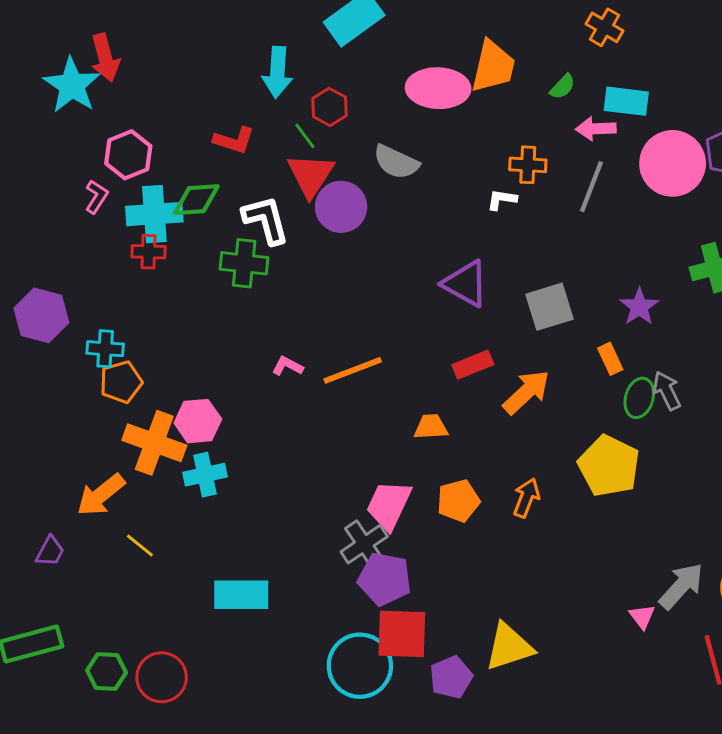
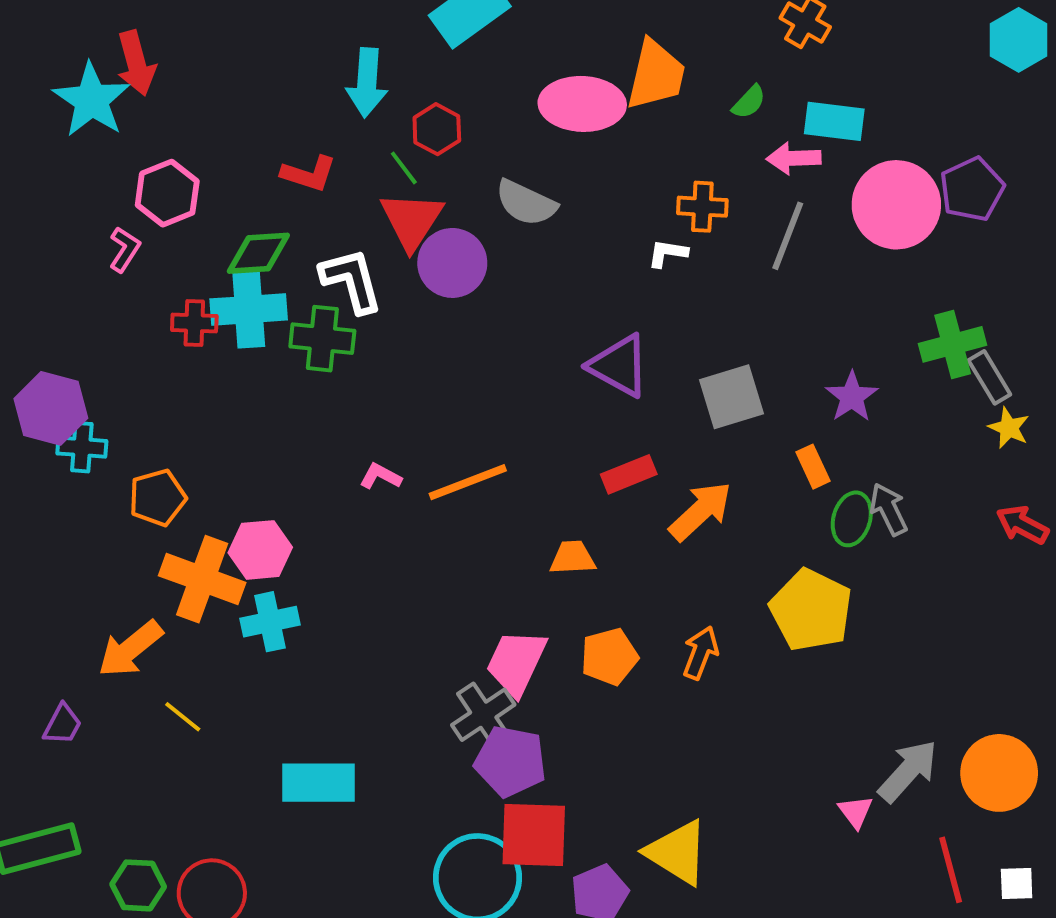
cyan cross: (154, 214) -> (249, 309), moved
cyan cross: (105, 349) -> (82, 447), moved
yellow triangle: (509, 647) -> (677, 852), turned 50

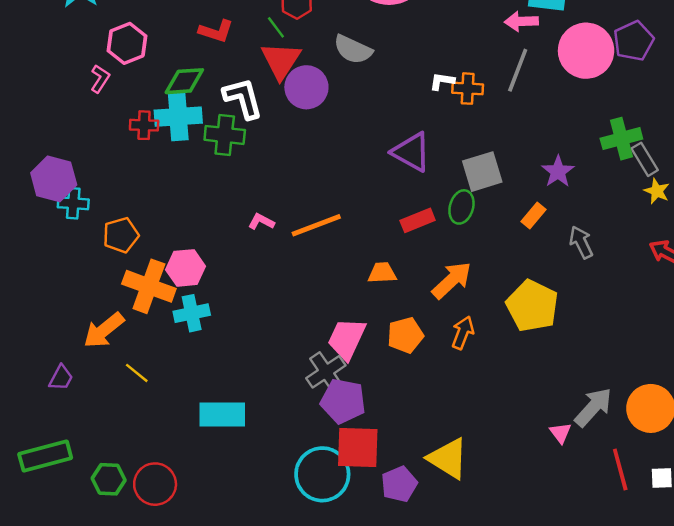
orange cross: (702, 207) -> (468, 89), moved
orange rectangle: (813, 467) -> (534, 215), turned 65
orange arrow: (700, 511) -> (452, 280), moved
green ellipse: (852, 519) -> (461, 207), moved

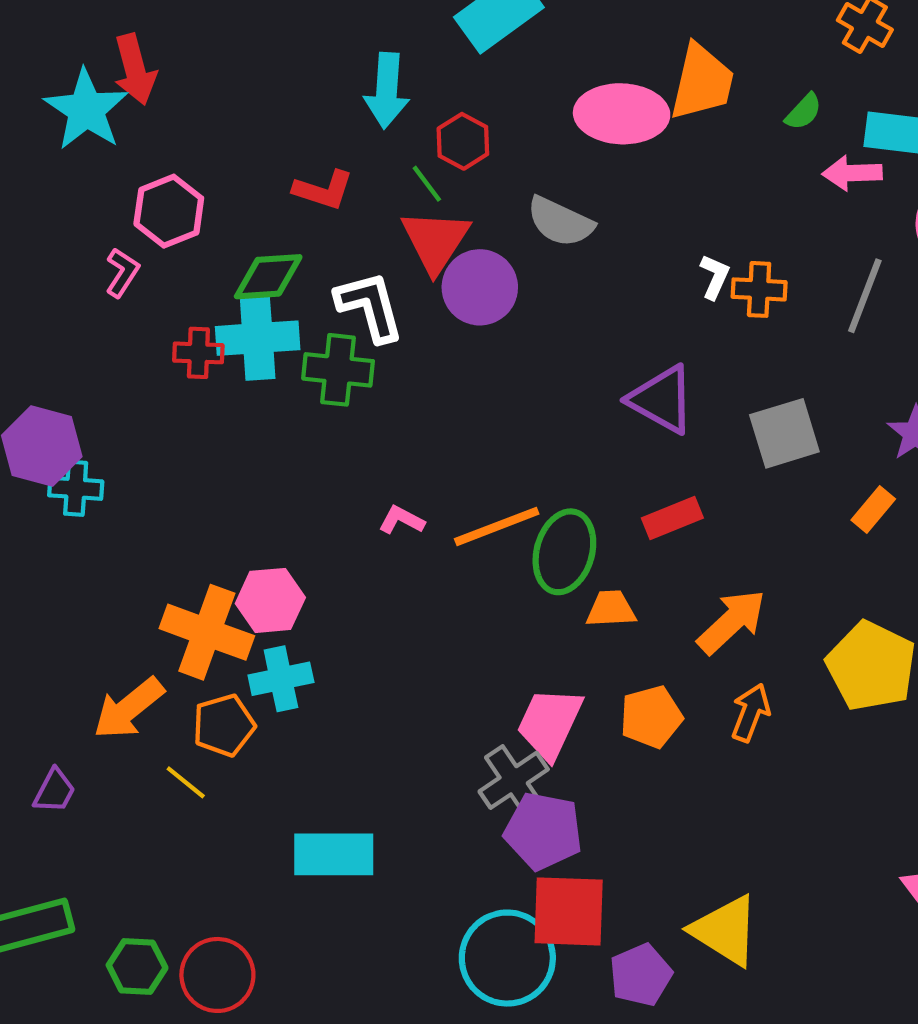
gray line: (518, 70) -> (865, 296), moved
white L-shape: (442, 81) -> (715, 277), turned 105
green ellipse: (461, 207) -> (564, 552), moved, size x1.4
orange pentagon: (121, 235) -> (224, 725), moved

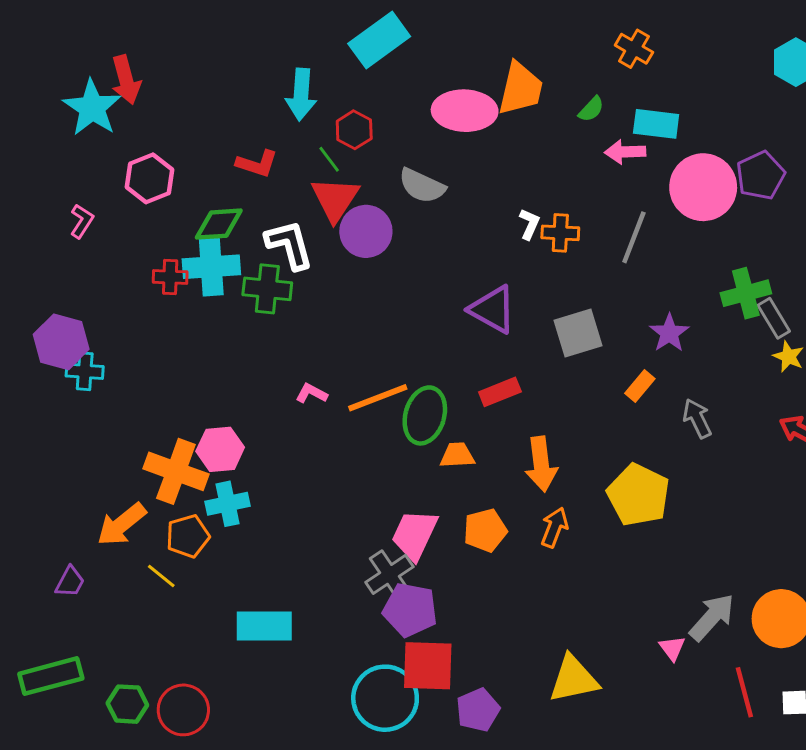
pink L-shape: (122, 273) -> (82, 221), moved
orange arrow: (732, 622) -> (541, 464), turned 126
yellow triangle: (725, 931) -> (574, 679), moved, turned -44

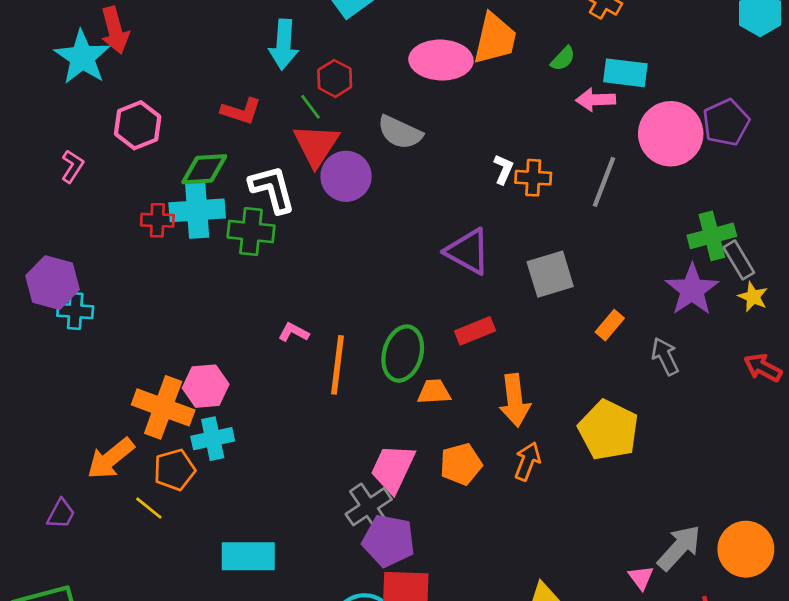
purple star: (669, 333) -> (692, 290), moved, size x1.4
orange line: (378, 398) -> (338, 365), moved, turned -62

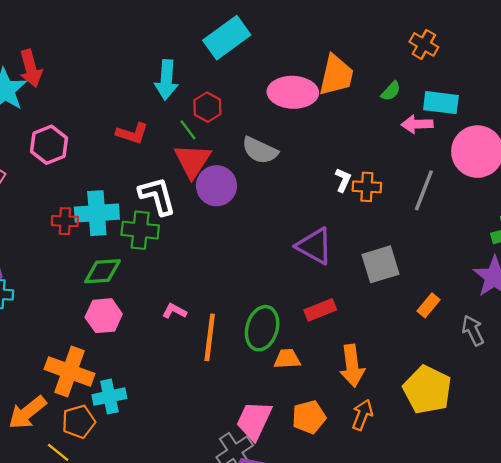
green diamond: (204, 169) -> (103, 271), moved
pink hexagon: (206, 386) -> (104, 316), moved

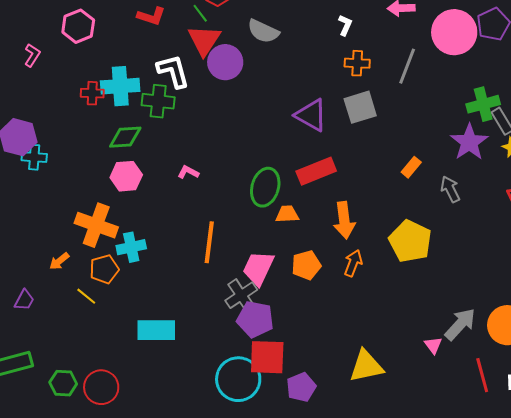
white L-shape: (343, 180) -> (345, 25), moved
gray square: (381, 264) -> (360, 107), moved
red rectangle: (320, 310) -> (316, 171), size x1.4
orange line: (210, 337) -> (209, 242), moved
orange arrow: (27, 412) -> (59, 261), size x0.6

